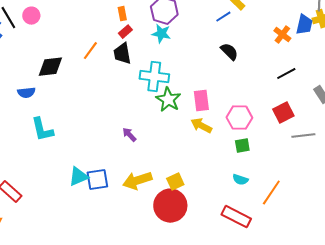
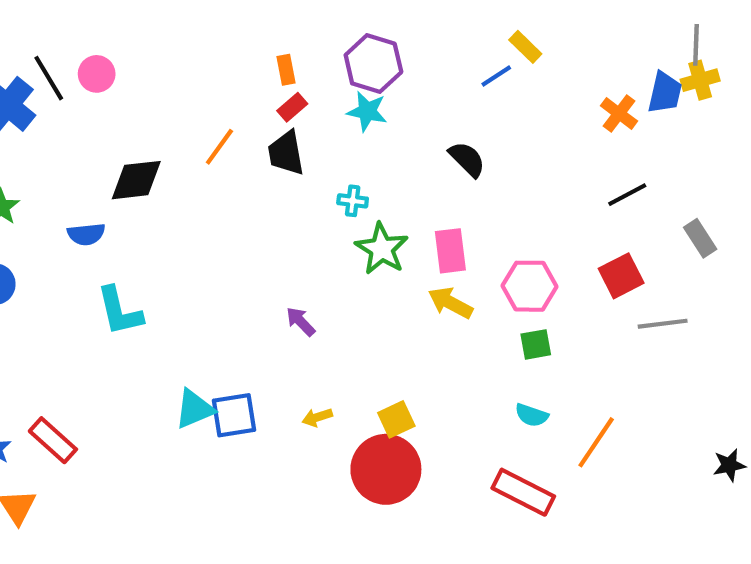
black semicircle: (229, 52) -> (467, 159), moved
cyan cross: (154, 77) -> (353, 201), size x0.5
yellow arrow: (137, 181) -> (317, 417), size x0.5

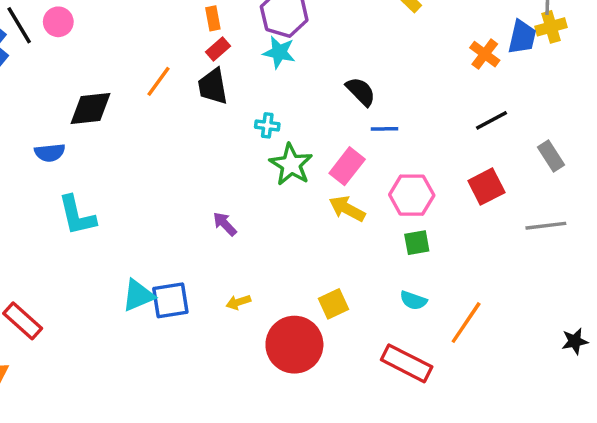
blue line: (496, 76) -> (384, 129), moved, turned 32
pink rectangle: (450, 251) -> (347, 166), turned 45
gray line: (663, 324) -> (546, 226), moved
yellow square: (396, 419) -> (334, 304), moved

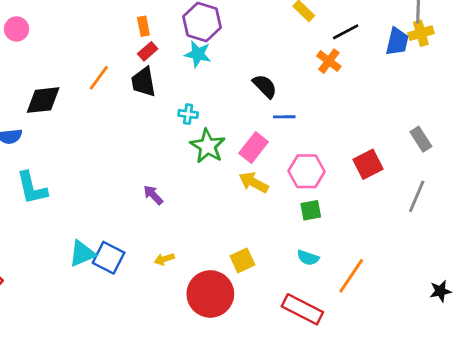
orange cross: (485, 54) -> (329, 61), moved
black line: (492, 120) -> (346, 32), moved
gray line: (546, 226) -> (417, 196), turned -60
blue square: (170, 300) -> (109, 258), turned 36

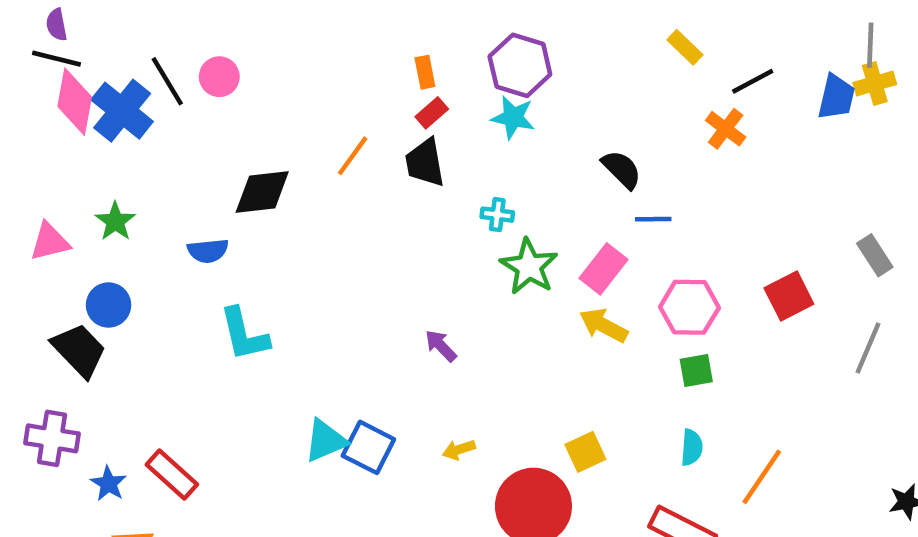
cyan semicircle: (308, 258) -> (692, 447), turned -105

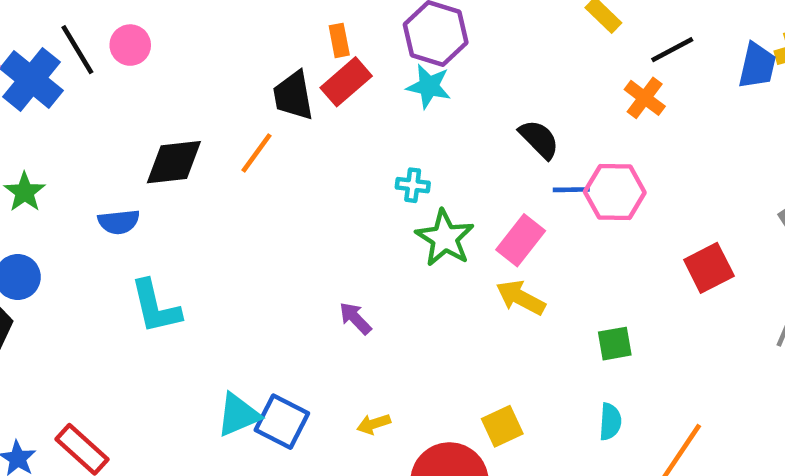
red rectangle: (432, 113) -> (346, 82), size x1.5
orange line: (353, 156) -> (257, 153), moved
black trapezoid: (425, 163) -> (293, 96), moved
pink hexagon: (689, 307) -> (615, 192), moved

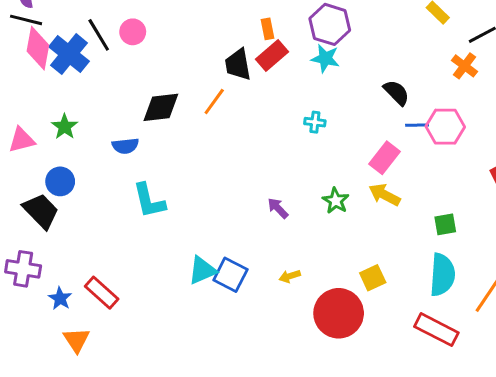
green star: (445, 238) -> (336, 201), moved, size x0.7
cyan semicircle: (610, 422) -> (442, 275), size x1.8

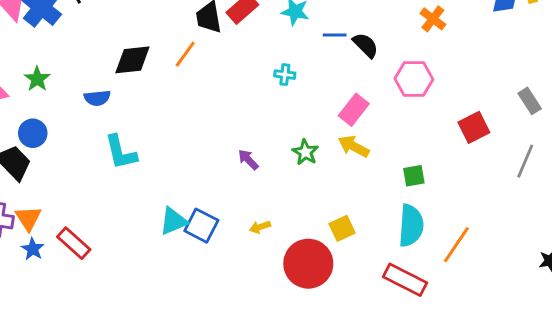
blue line: (417, 125) -> (335, 35), moved
orange triangle: (76, 340) -> (28, 218), moved

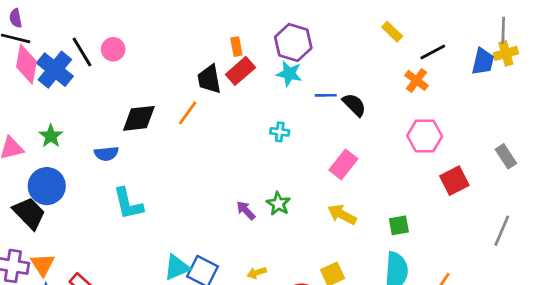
pink hexagon: (414, 79) -> (425, 136), moved
blue circle: (33, 133) -> (47, 186), size x1.4
yellow arrow: (354, 146) -> (342, 215), moved
green star: (305, 152) -> (278, 204), moved
gray line: (525, 161) -> (502, 231), moved

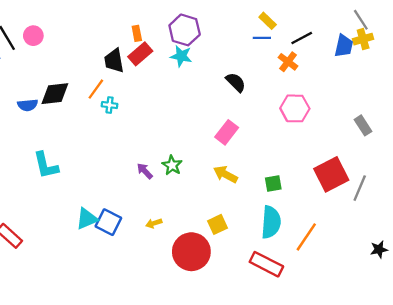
gray line: (503, 30) -> (361, 20), turned -35
blue line: (326, 95) -> (262, 38), moved
cyan cross: (280, 132) -> (110, 105), moved
blue semicircle: (106, 154) -> (28, 105), moved
red square: (454, 181) -> (331, 174), moved, size x1.4

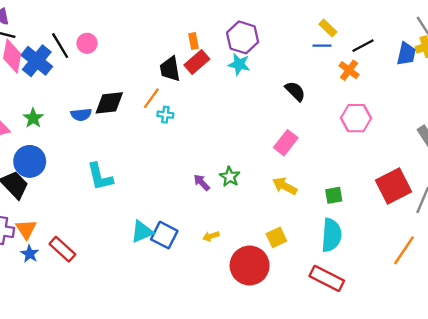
orange line: (306, 237) -> (404, 250), moved

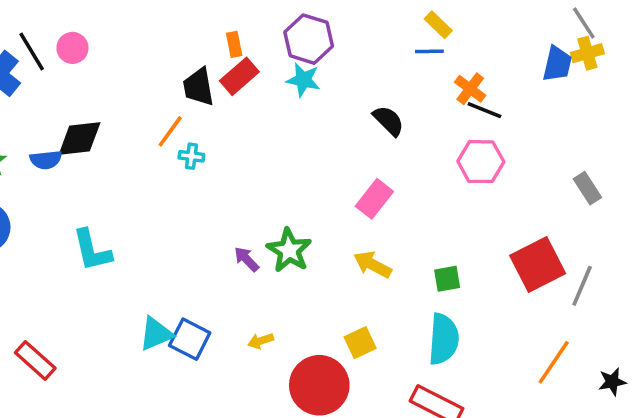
black line: (363, 46) -> (484, 110), moved, turned 50
black diamond: (109, 103) -> (80, 138), moved
blue semicircle: (81, 115) -> (46, 160), moved
green star: (230, 177) -> (289, 250), size x1.4

